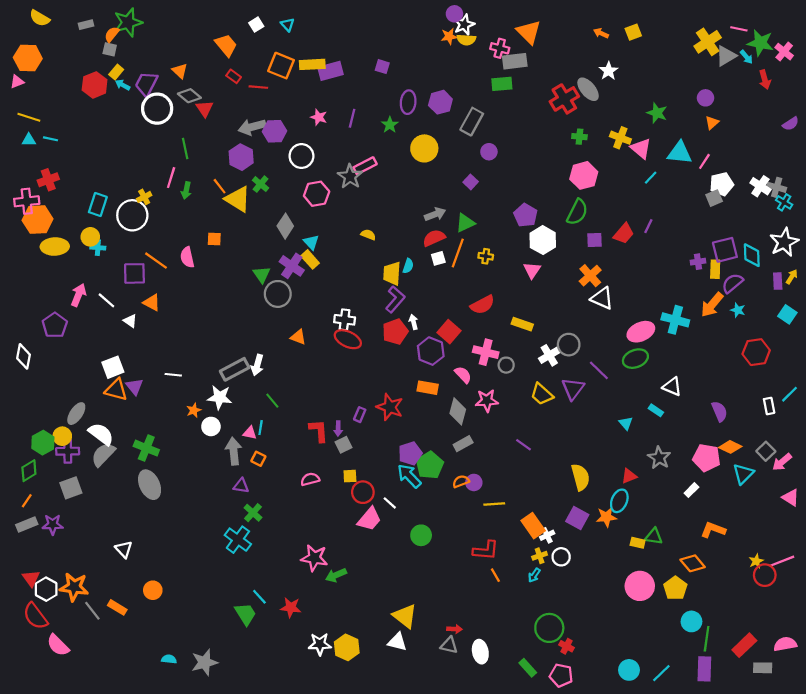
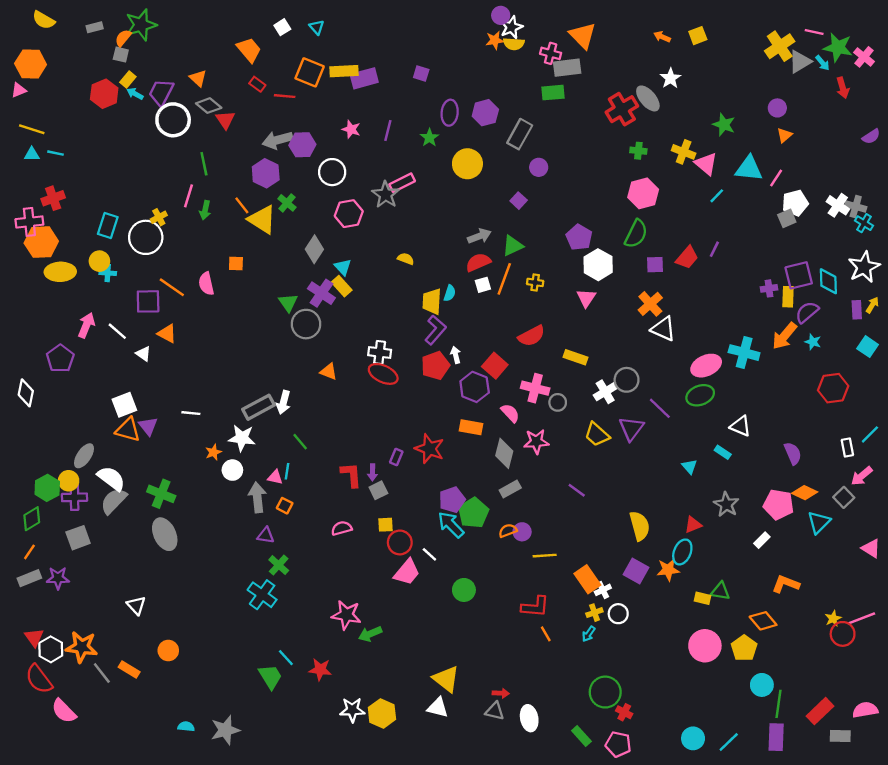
pink arrow: (782, 462) -> (862, 476), moved

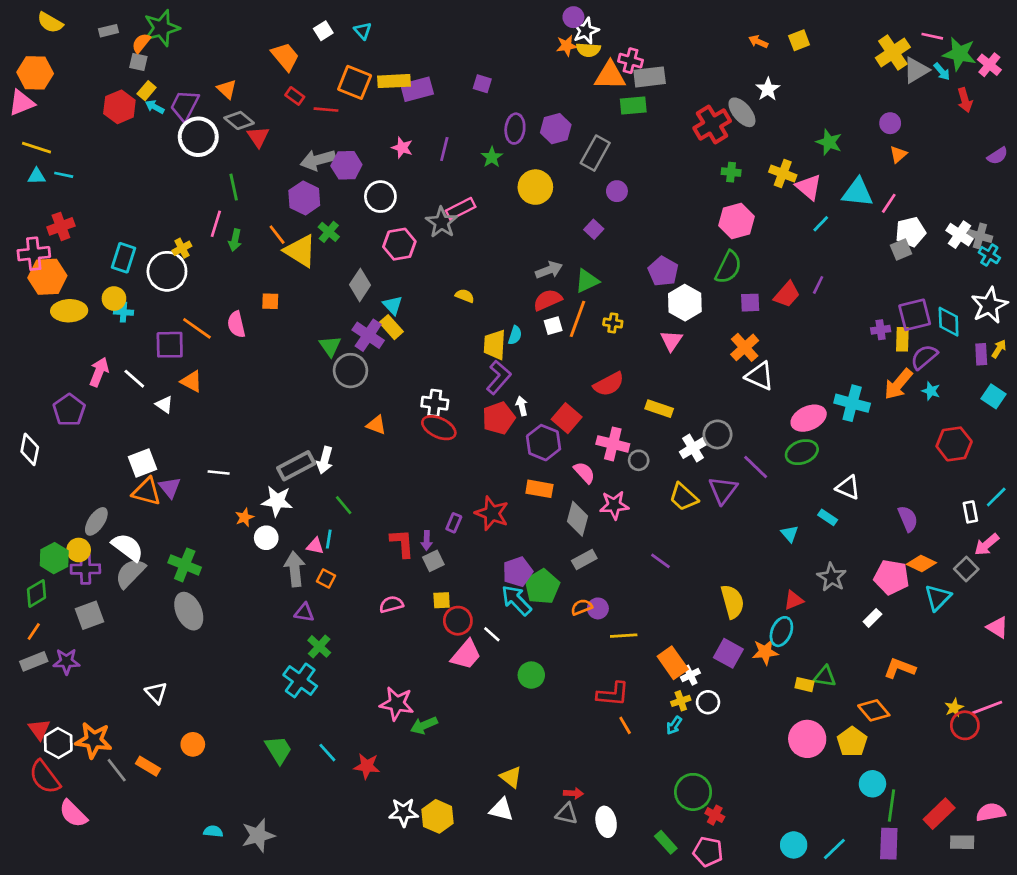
orange triangle: (583, 36) -> (610, 76), moved, turned -44
pink triangle: (19, 90) -> (22, 103), size x1.5
green trapezoid: (270, 677) -> (278, 750), moved
yellow triangle: (446, 679) -> (511, 777), size x0.7

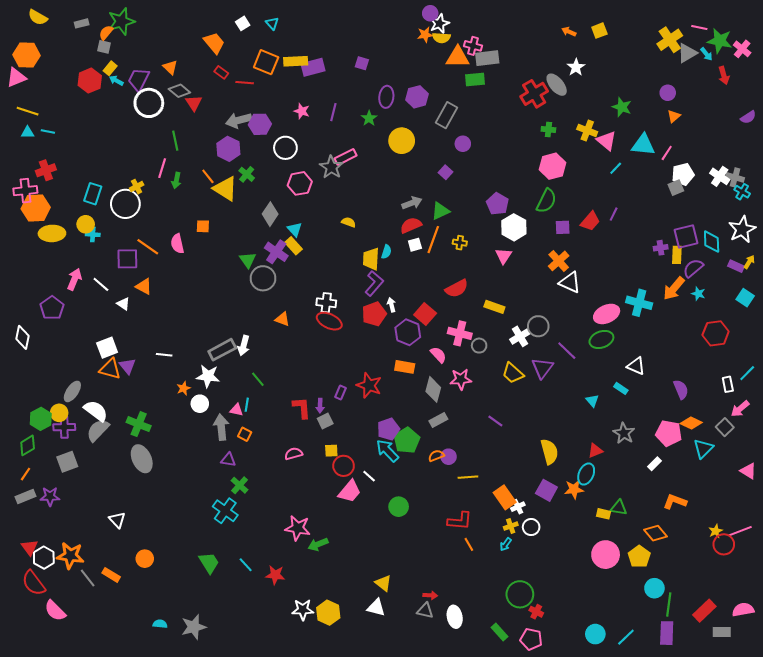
purple rectangle: (981, 354) -> (736, 266), turned -63

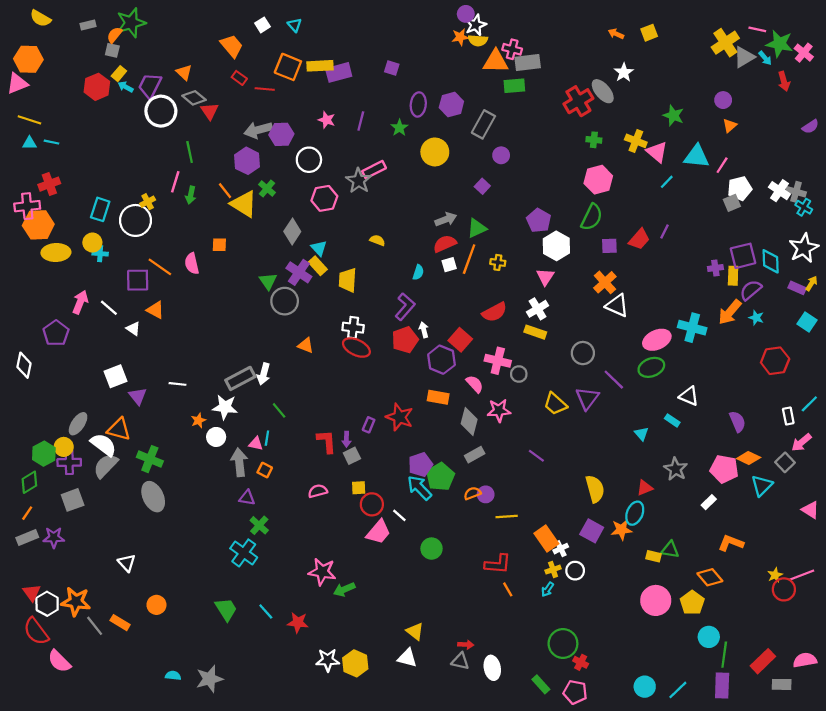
yellow trapezoid: (371, 259) -> (348, 280), moved
white cross: (520, 336) -> (538, 309), moved
orange triangle: (110, 369) -> (119, 429), moved

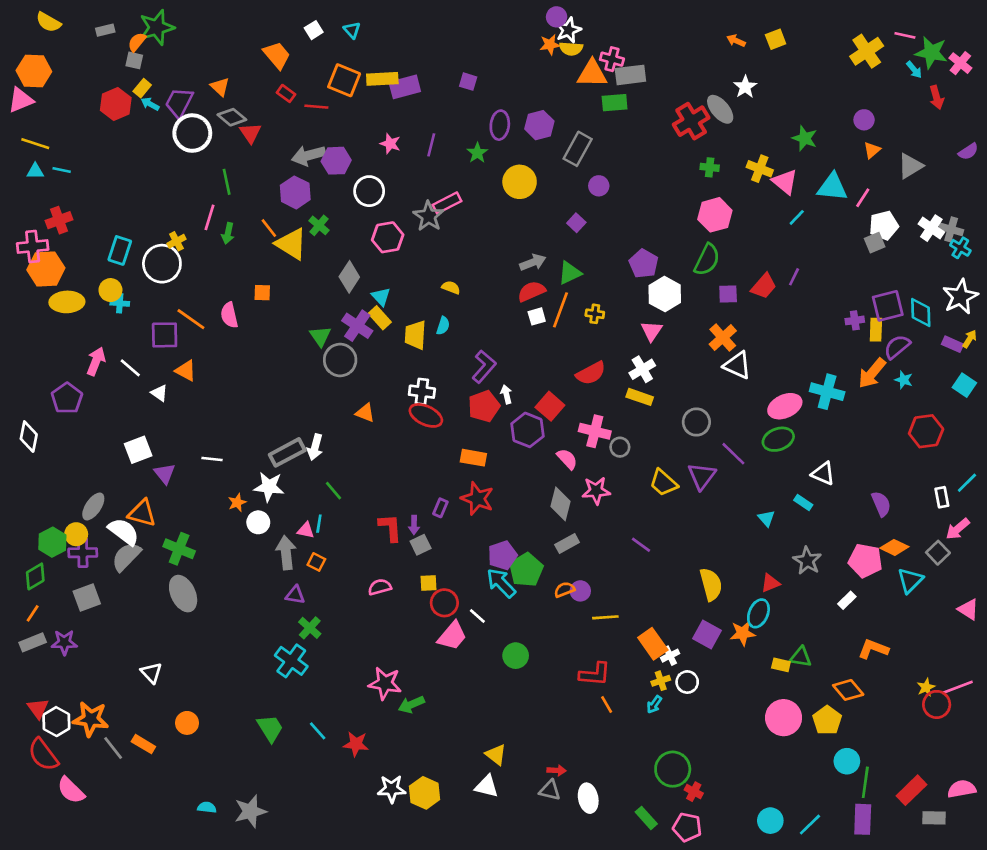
gray triangle: (744, 57) -> (910, 166), moved
cyan semicircle: (418, 272) -> (443, 326), moved
orange rectangle: (438, 397) -> (473, 458), moved

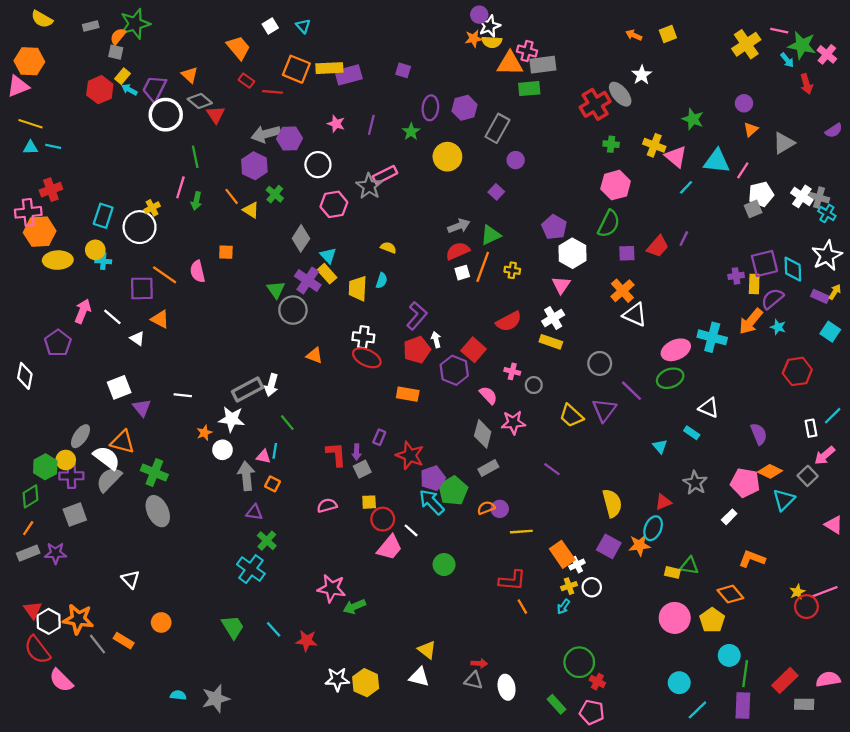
yellow triangle: (291, 244) -> (251, 210), size x0.6
pink cross: (595, 431) -> (512, 371), size x0.6
red star: (477, 499) -> (410, 455), moved
cyan circle: (770, 821) -> (679, 683), moved

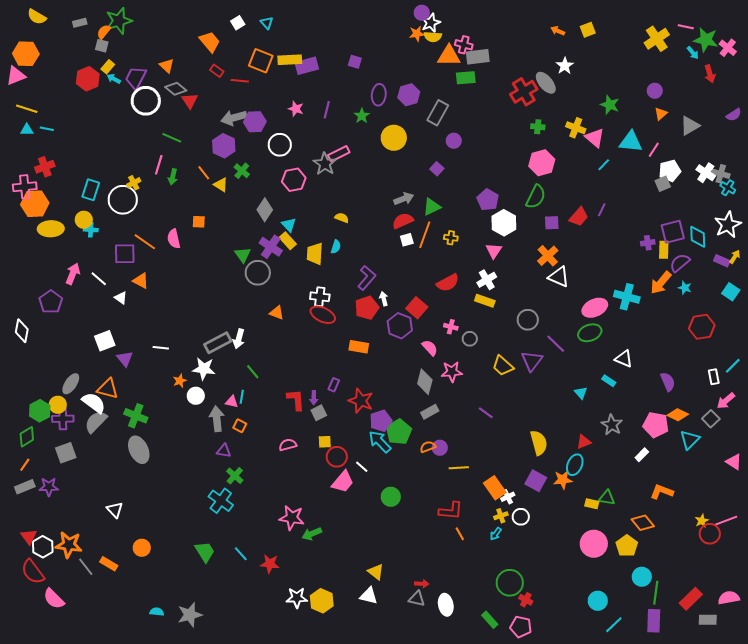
green line: (195, 157) -> (172, 138), turned -54

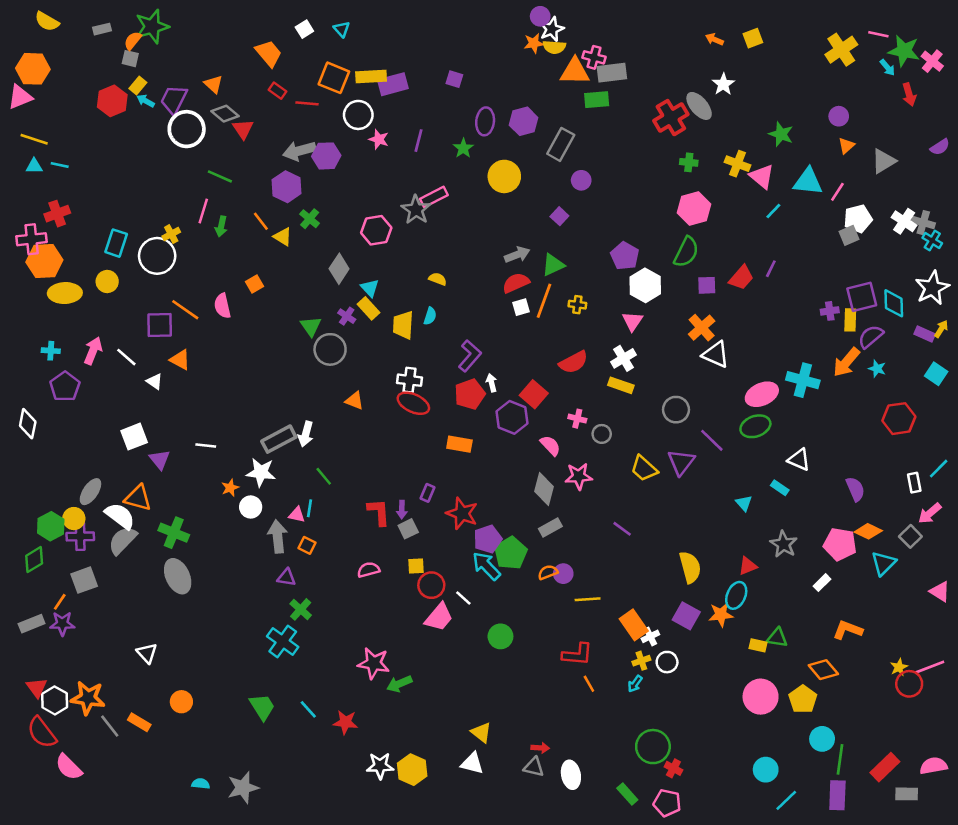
white circle: (280, 145) -> (358, 115), moved
orange square: (199, 222) -> (254, 284), turned -32
cyan cross: (91, 230) -> (51, 351), moved
purple cross: (271, 247) -> (347, 316), size x0.6
orange line: (25, 465) -> (60, 602), moved

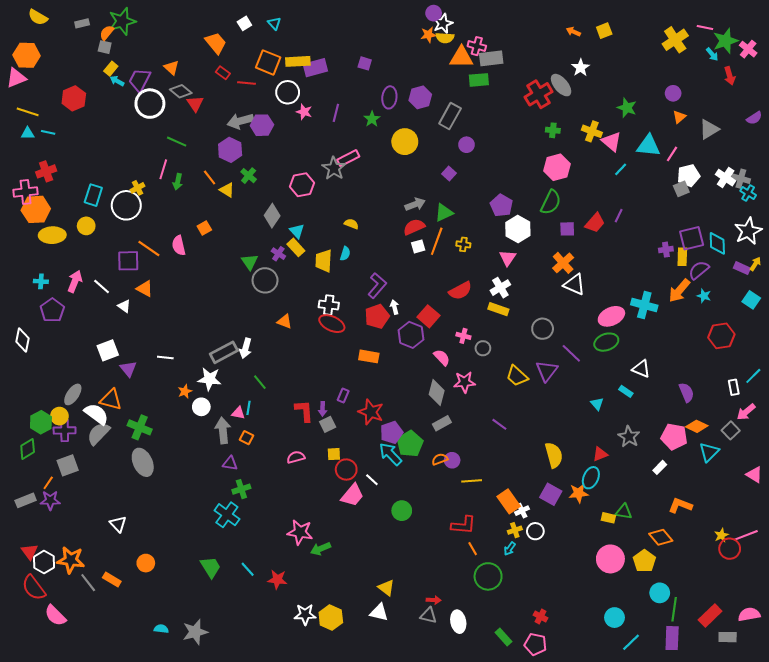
green star: (904, 51) -> (726, 41), turned -30
red hexagon: (112, 101) -> (74, 98), moved
green cross: (301, 609) -> (241, 489), turned 30
green circle: (653, 747) -> (488, 576), moved

